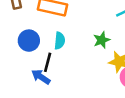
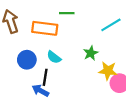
cyan semicircle: (60, 41) -> (54, 57), turned 128

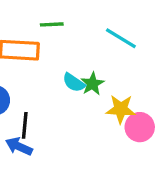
cyan line: (111, 25) -> (121, 38), turned 66
cyan semicircle: (54, 57) -> (74, 83), moved

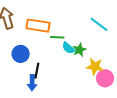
green line: (52, 24) -> (57, 37), moved
blue arrow: (19, 146) -> (32, 83), turned -119

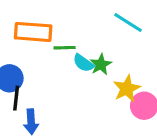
yellow star: (95, 66) -> (127, 89), turned -30
black line: (37, 71) -> (16, 98), moved

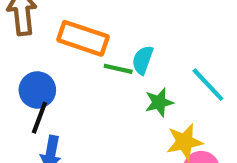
cyan line: (128, 22) -> (208, 85), moved
cyan semicircle: (83, 63) -> (143, 60), moved, turned 60

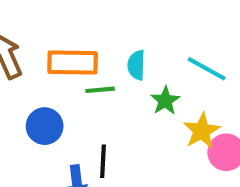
green line: (118, 69) -> (100, 90), moved
black line: (39, 118) -> (103, 161), moved

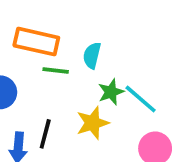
cyan line: (207, 69) -> (141, 99), moved
yellow star: (202, 131) -> (93, 123), moved

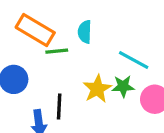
orange rectangle: (36, 42) -> (35, 30), turned 30
green star: (111, 92) -> (123, 86), moved, turned 30

